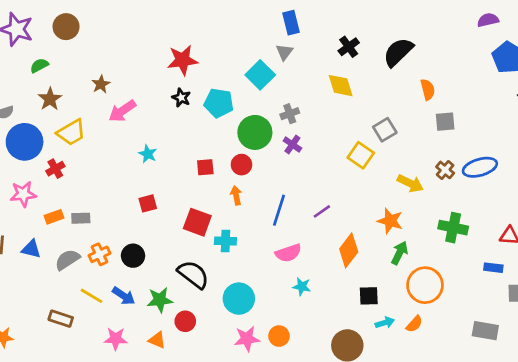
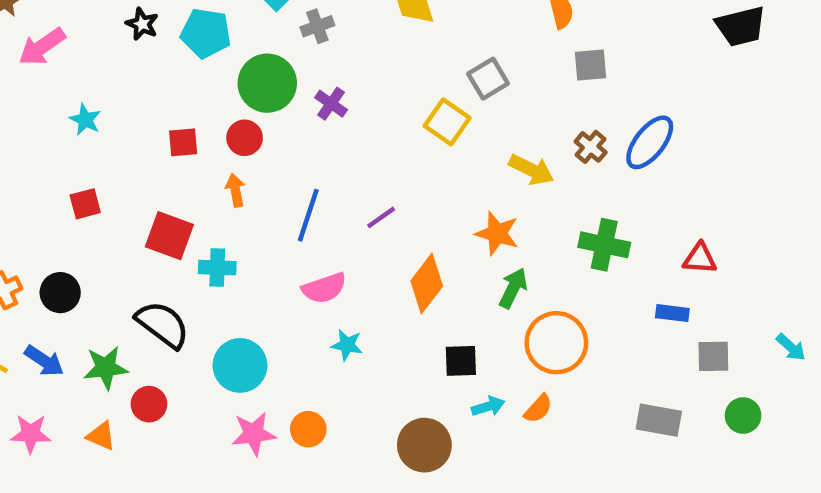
gray cross: (290, 114) -> (317, 26), moved
blue ellipse: (480, 167) -> (650, 142), turned -36

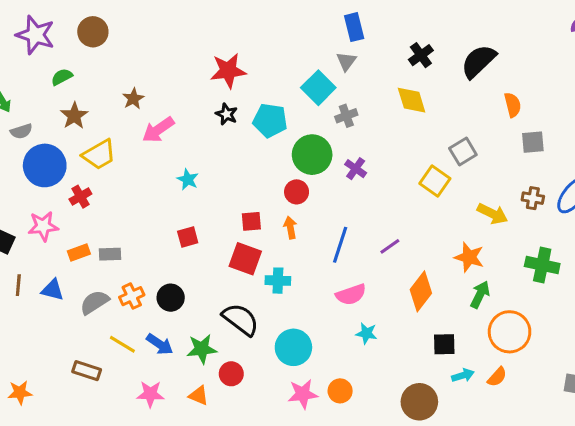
red square: (183, 142) -> (251, 221), moved
brown cross: (591, 147) -> (533, 198), turned -30

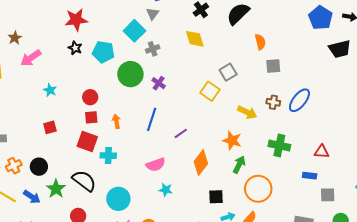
red circle: (297, 192) -> (90, 97), moved
blue line: (340, 245) -> (152, 119), moved
green star: (202, 349) -> (56, 189), moved, turned -30

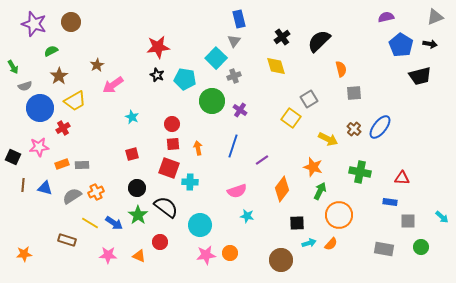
brown cross: (273, 102) -> (354, 129), turned 32
black circle: (39, 167) -> (137, 188), moved

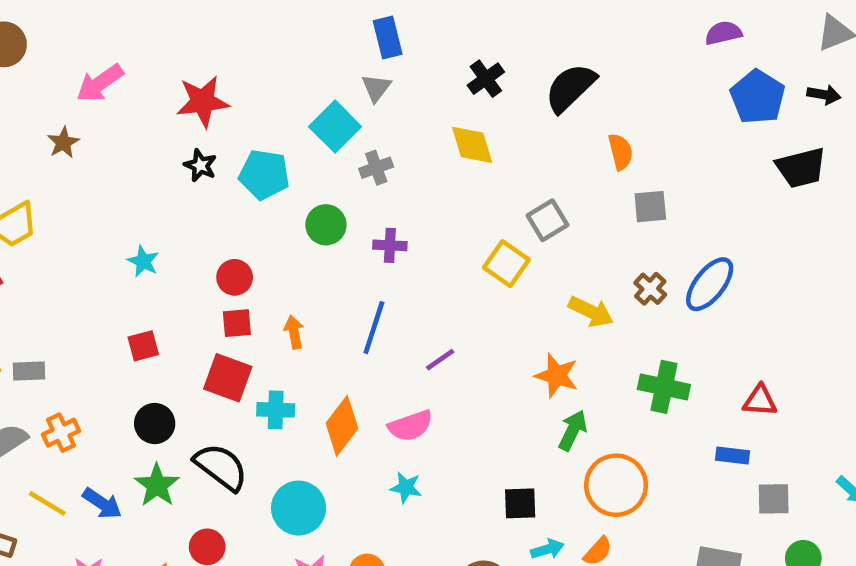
pink arrow: (113, 85) -> (100, 83), moved
green circle: (212, 101) -> (326, 225), size x0.7
purple cross: (240, 110) -> (390, 245), turned -32
orange diamond: (282, 189) -> (342, 426), moved
pink semicircle: (237, 191) -> (410, 426), moved

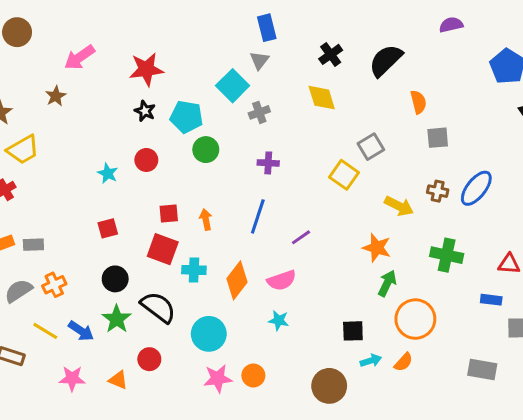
purple semicircle: (723, 33) -> (451, 25), moved
green circle: (326, 225) -> (206, 150), moved
red circle: (235, 277) -> (146, 160), moved
brown cross: (650, 289) -> (438, 191), turned -30

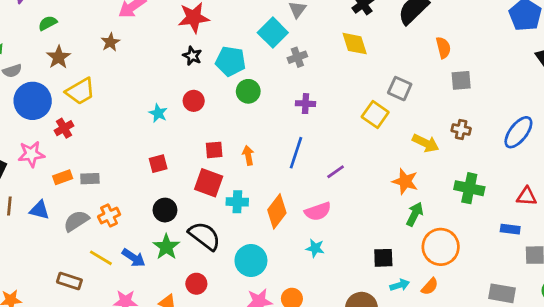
gray square: (371, 147) -> (400, 89), turned -35
blue ellipse: (476, 188) -> (518, 132), moved

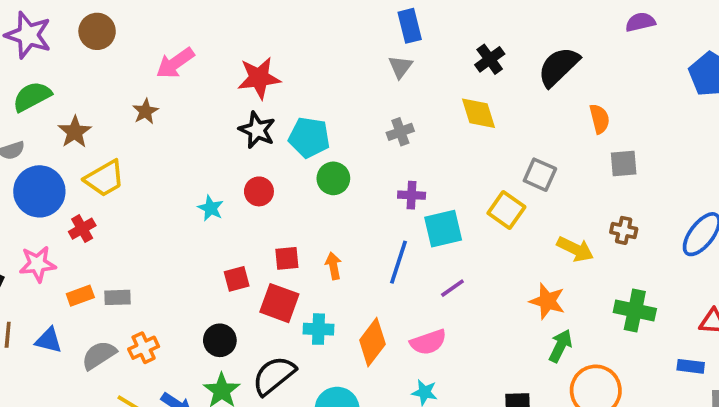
green semicircle: (48, 23) -> (32, 97), moved, size x1.5
cyan square: (273, 33) -> (443, 229), moved, turned 32
black star: (192, 56) -> (257, 130), size x1.4
red square: (158, 164) -> (237, 279), moved
black semicircle: (205, 236) -> (274, 376), turned -76

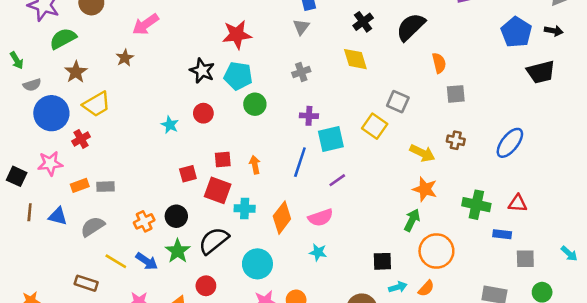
red star: (259, 78) -> (237, 35), moved
green semicircle: (32, 97) -> (63, 39), moved
orange star: (547, 301) -> (425, 189), moved
green cross: (635, 310) -> (476, 205), moved
orange cross: (144, 348) -> (144, 221), moved

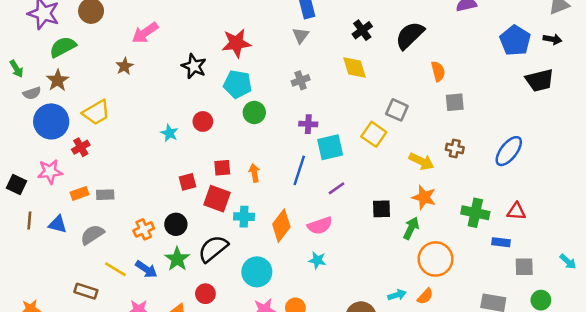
black star: (202, 71) -> (194, 66), moved
brown star: (76, 72) -> (58, 80), moved
black square: (382, 261) -> (382, 209), moved

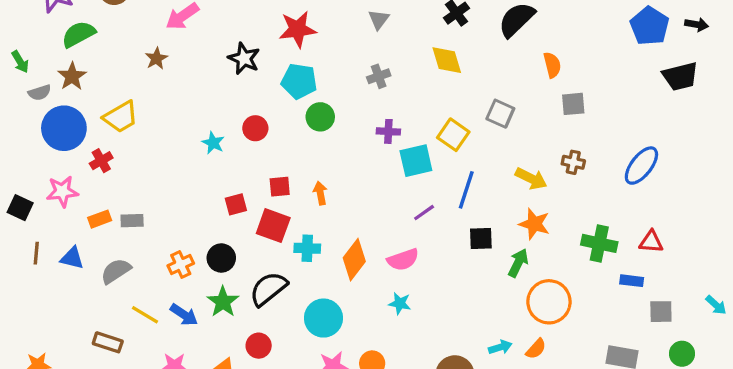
yellow square: (374, 134) -> (453, 135), moved
blue line: (299, 170) -> (466, 190), moved

